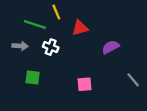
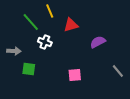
green line: (35, 24) -> (31, 22), turned 30
gray arrow: (20, 46) -> (14, 51), moved

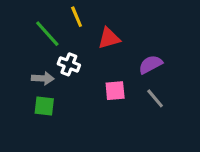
gray arrow: (14, 51) -> (43, 78), moved
gray line: (118, 71) -> (155, 98), moved
pink square: (75, 75) -> (115, 91), moved

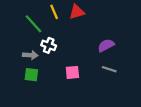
red triangle: (109, 38) -> (77, 12), moved
pink square: (115, 91) -> (72, 72), moved
gray line: (155, 98) -> (109, 69), turned -32

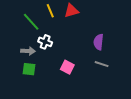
purple semicircle: (106, 45) -> (99, 42), turned -56
pink square: (72, 72) -> (67, 67), turned 32

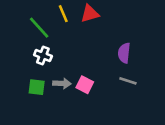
white cross: (45, 42) -> (43, 56), moved
gray arrow: (28, 51) -> (62, 83), moved

